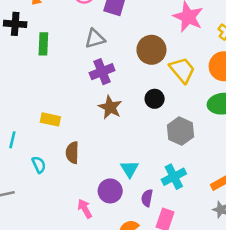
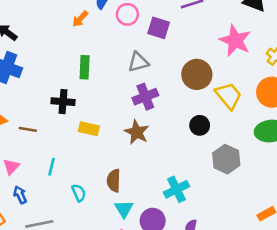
black cross: (15, 24) -> (63, 102), moved
brown star: (110, 107) -> (137, 132), moved
yellow rectangle: (50, 119) -> (89, 129), moved
cyan triangle: (130, 169) -> (124, 209), moved
cyan cross: (174, 177) -> (176, 189), moved

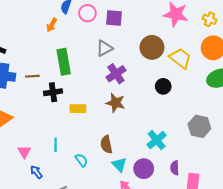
green rectangle: (85, 67) -> (64, 62), size x1.4
brown line: (28, 129) -> (32, 76), moved
gray hexagon: (226, 159) -> (199, 126), moved

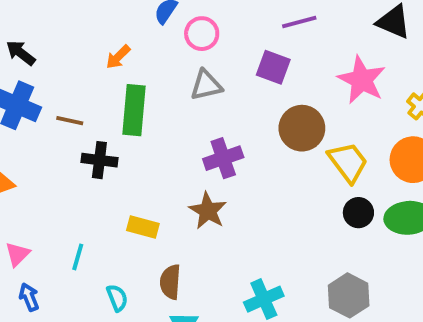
purple square: (114, 18) -> (273, 67), moved
orange arrow: (52, 25) -> (118, 57), moved
gray triangle: (104, 48) -> (206, 85), moved
black circle: (163, 86) -> (358, 213), moved
yellow rectangle: (78, 109) -> (143, 227), moved

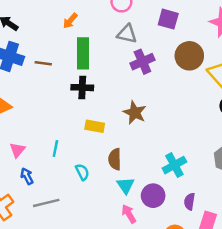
gray triangle: (206, 85) -> (127, 34), turned 30
purple cross: (223, 158) -> (142, 62), moved
black cross: (99, 160) -> (82, 88), moved

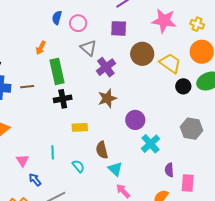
gray triangle: (127, 34) -> (88, 48), turned 42
brown star: (135, 113) -> (107, 98), moved, turned -30
purple circle: (153, 196) -> (135, 120), moved

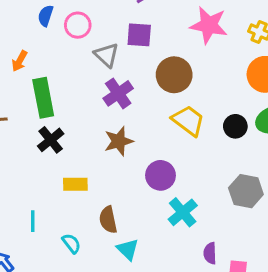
gray triangle: (88, 48) -> (107, 55), moved
yellow trapezoid: (170, 63) -> (188, 121), moved
black cross: (63, 99) -> (51, 140), turned -30

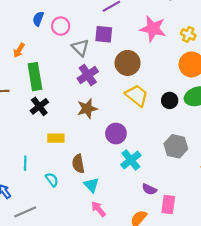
purple semicircle: (210, 253) -> (149, 189), turned -64

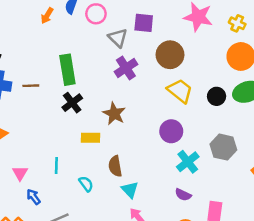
orange arrow: (19, 50) -> (47, 16), moved
brown star: (87, 109) -> (114, 114), moved, turned -30
purple circle: (116, 134) -> (171, 131), moved
cyan cross: (131, 160) -> (188, 162), moved
purple semicircle: (149, 189) -> (183, 195), moved

